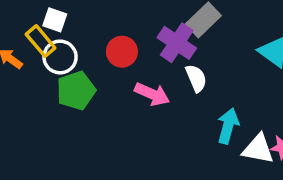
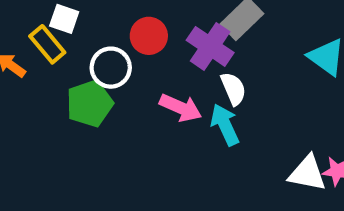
red circle: (122, 52) -> (149, 36), moved
white circle: (60, 57) -> (111, 68), moved
cyan arrow: (228, 126) -> (225, 125), moved, turned -40

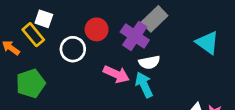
white semicircle: (233, 89) -> (149, 62), turned 102
green pentagon: (90, 104) -> (31, 83), moved

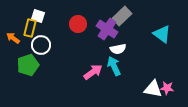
yellow rectangle: (33, 35) -> (30, 28), turned 54
white circle: (73, 49) -> (41, 45), moved
pink arrow: (116, 74) -> (93, 72), moved, turned -60

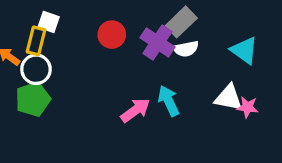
white circle: (41, 45) -> (36, 69), moved
white semicircle: (118, 49) -> (186, 49), moved
pink star: (167, 88) -> (247, 107), moved
white triangle: (153, 89) -> (228, 98), moved

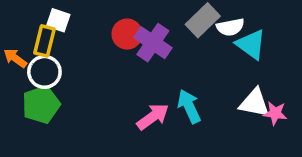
purple cross: (158, 42) -> (153, 43), moved
white semicircle: (186, 49) -> (230, 27), moved
cyan triangle: (244, 50) -> (251, 44), moved

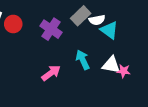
red circle: (127, 34) -> (13, 24), moved
cyan arrow: (189, 106) -> (83, 60), moved

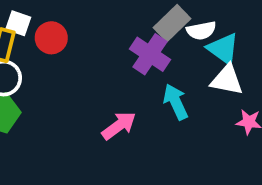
purple cross: (51, 29) -> (150, 54), moved
white triangle: (111, 65) -> (227, 80), moved

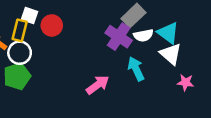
white semicircle: (201, 30) -> (143, 35), moved
white triangle: (227, 80) -> (171, 54), turned 30

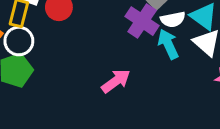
cyan arrow: (136, 69) -> (168, 44), moved

